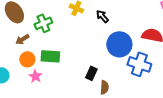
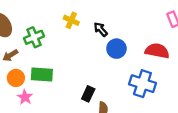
blue circle: (119, 44) -> (116, 49), moved, size x0.7

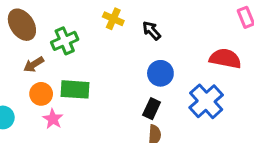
blue circle: (116, 49) -> (160, 73), moved
blue cross: (142, 84) -> (206, 101), turned 30
black rectangle: (88, 94) -> (152, 109), moved

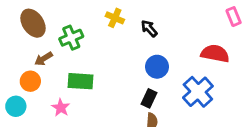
orange circle: (41, 94) -> (30, 81), moved

